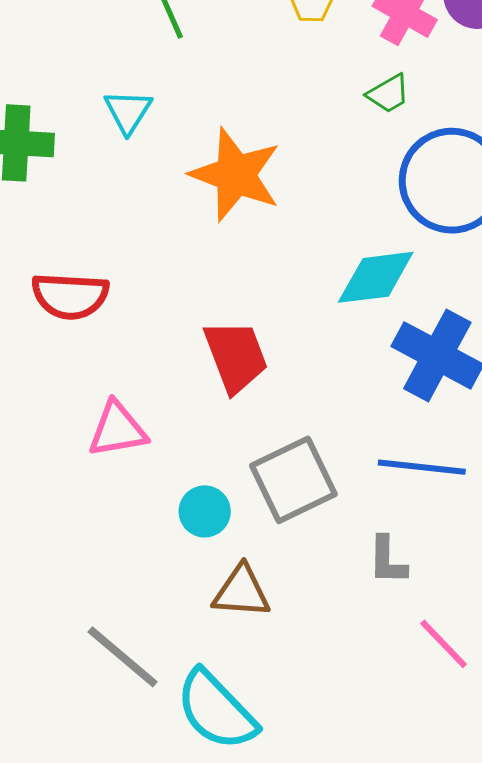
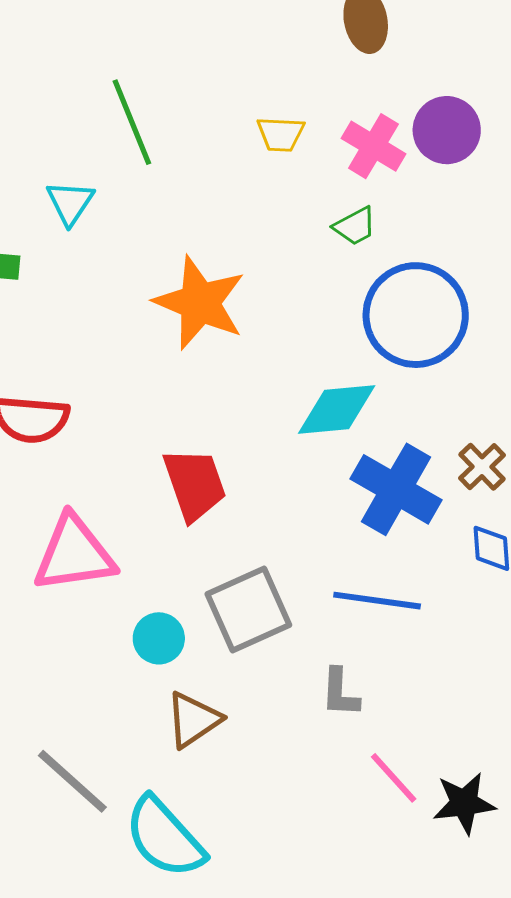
cyan triangle: (128, 111) -> (70, 203), moved
pink triangle: (118, 429) -> (74, 554), size x1.4
brown triangle: (242, 592) -> (193, 720), turned -40

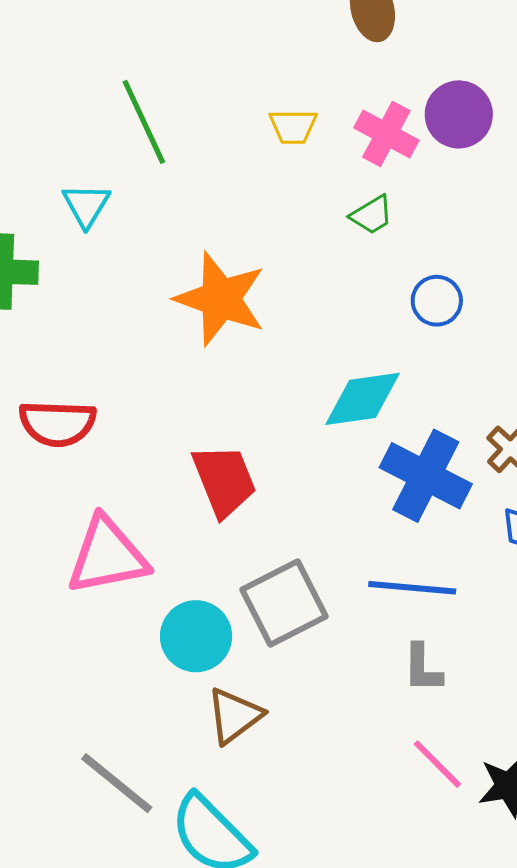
blue circle: (416, 315) -> (437, 301), size x0.5
cyan circle: (159, 638) -> (196, 636), size x1.4
gray L-shape: (340, 693) -> (422, 668), moved

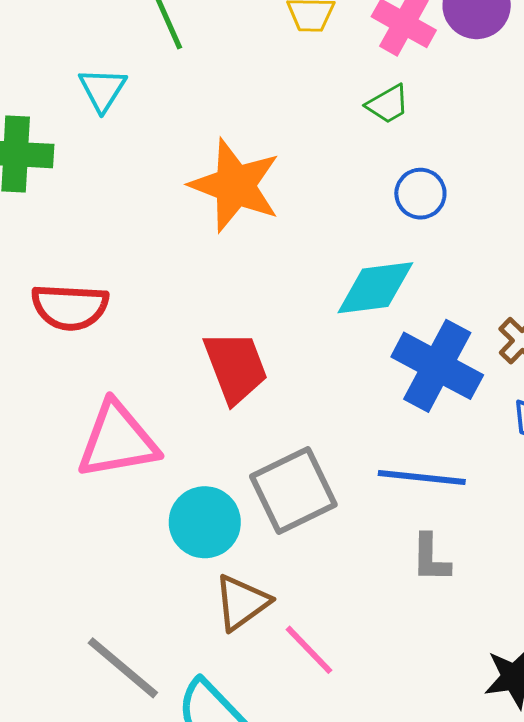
blue circle: (437, 301) -> (420, 194), moved
pink line: (437, 764) -> (309, 650), moved

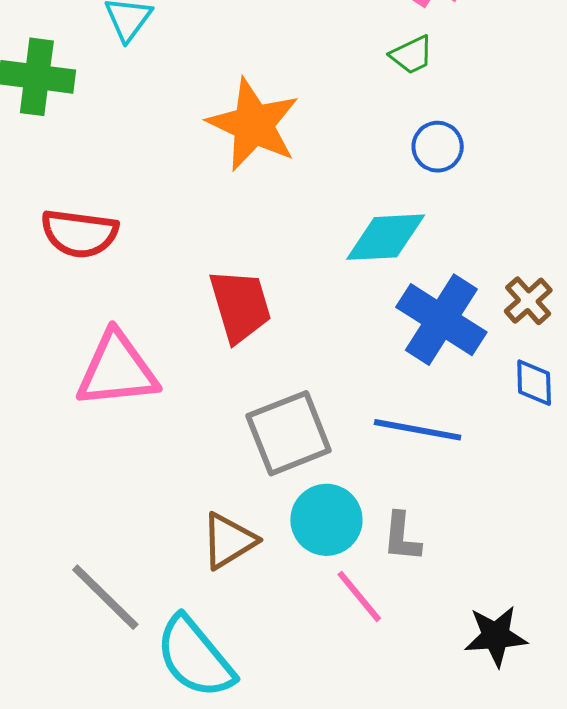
cyan circle: (205, 522) -> (326, 520), moved
gray L-shape: (431, 558) -> (402, 537), moved
pink line: (309, 650) -> (359, 596), moved

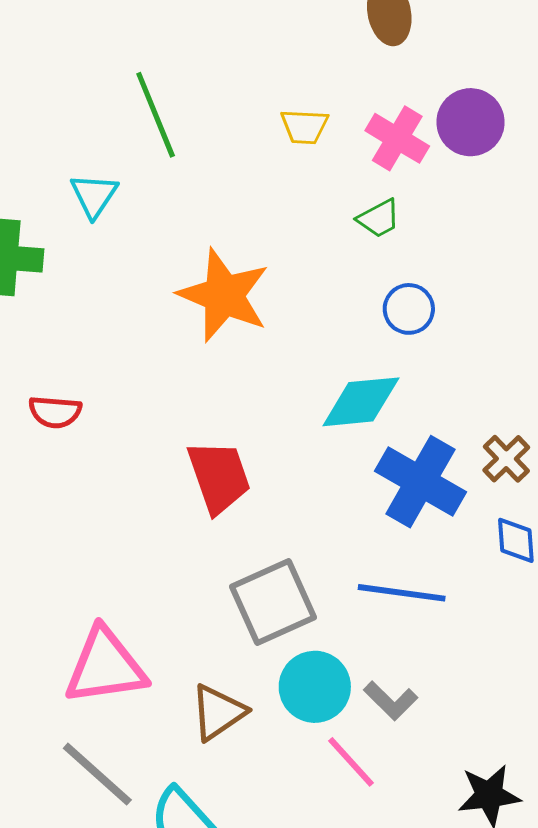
red semicircle: (79, 233) -> (55, 412), size x0.7
pink triangle: (117, 370) -> (105, 666), moved
gray L-shape: (402, 537) -> (391, 701), turned -48

